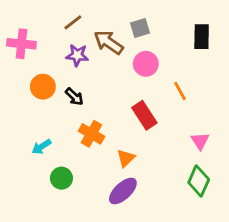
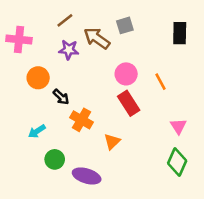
pink circle: (146, 64) -> (126, 74), moved
black arrow: (74, 97) -> (61, 97), moved
purple ellipse: (123, 191) -> (87, 176), moved, turned 60

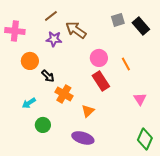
gray square: (125, 25) -> (118, 20), moved
black rectangle: (180, 33) -> (141, 26), turned -42
green diamond: (177, 162) -> (145, 139), moved
purple ellipse: (87, 176) -> (83, 138), moved

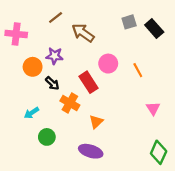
purple star: (54, 39) -> (55, 56), moved
red rectangle: (101, 81) -> (88, 82), moved

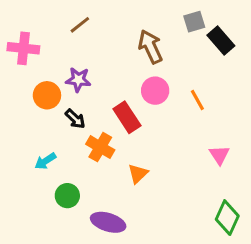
gray square: (129, 22) -> (194, 22), moved
brown arrow: (83, 33) -> (150, 47), moved, turned 30
purple ellipse: (91, 151) -> (108, 222), moved

